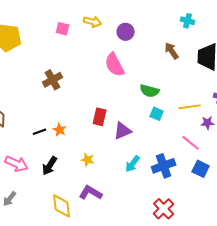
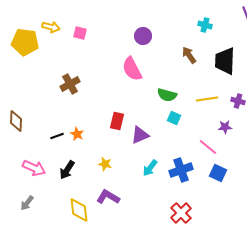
yellow arrow: (93, 22) -> (51, 27), moved
yellow line: (190, 107) -> (207, 99), moved

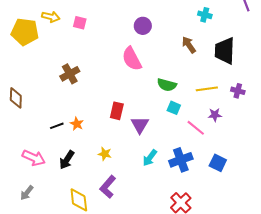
brown diamond: (16, 121) -> (16, 98), moved
purple star: (225, 127) -> (215, 115), moved
purple triangle: (140, 135) -> (140, 125), turned -36
pink line: (208, 147) -> (196, 128), moved
purple L-shape: (108, 197) -> (108, 187), turned -80

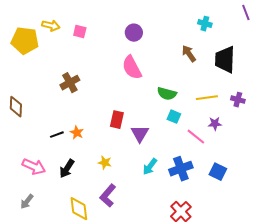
purple circle: (143, 26) -> (134, 33), moved

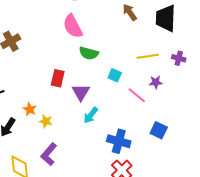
green semicircle: (167, 94) -> (89, 53), moved
orange star: (77, 133) -> (30, 109), moved
cyan arrow: (150, 167) -> (91, 115), moved
blue cross: (181, 169) -> (119, 141), moved, turned 35

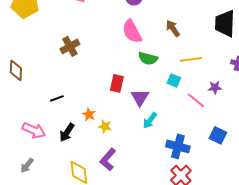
brown arrow: (130, 12) -> (173, 28), moved
yellow line: (148, 56) -> (191, 59), moved

